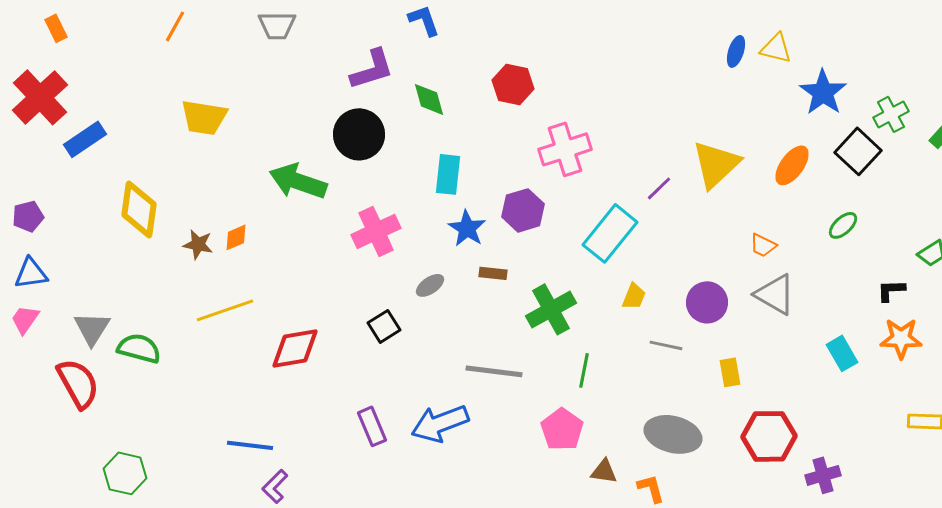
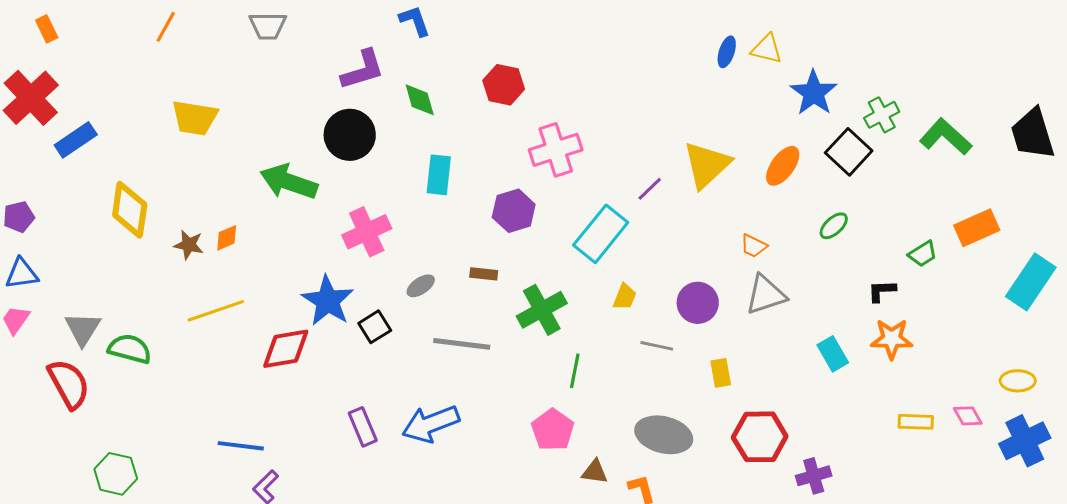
blue star: (467, 228) -> (328, 301), moved, size x1.4
gray triangle: (775, 294) -> (766, 295), turned -48
gray line: (494, 371) -> (462, 344), moved

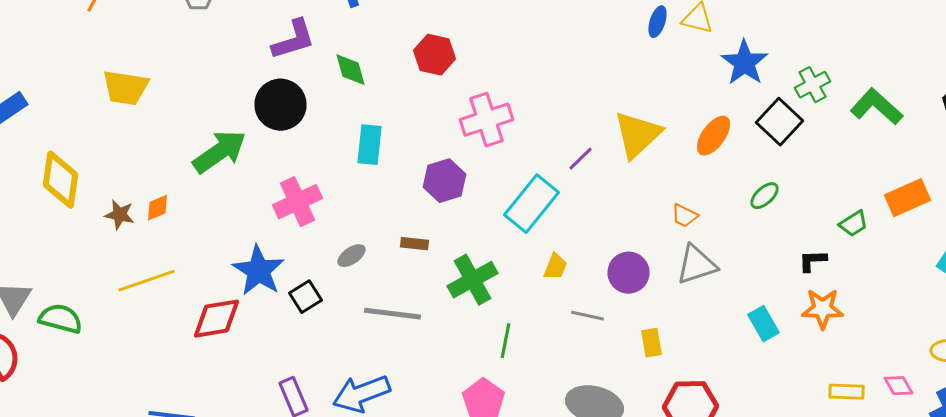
green arrow: (289, 182) -> (220, 152), turned 126

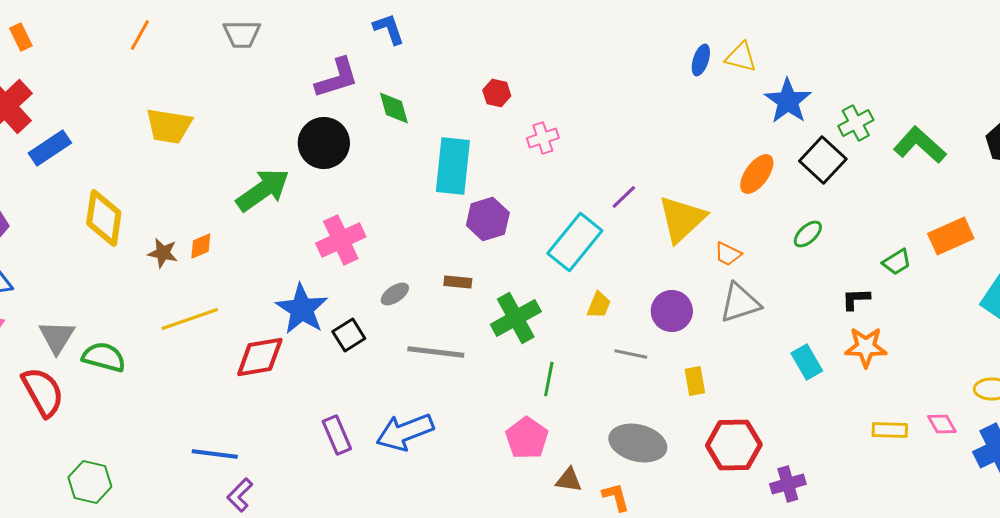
red hexagon: (434, 55) -> (497, 93), moved, size x0.7
pink cross: (486, 120) -> (543, 138), moved, size x0.6
yellow triangle: (638, 135) -> (682, 219), moved
cyan rectangle: (370, 145) -> (453, 166), moved, size x1.4

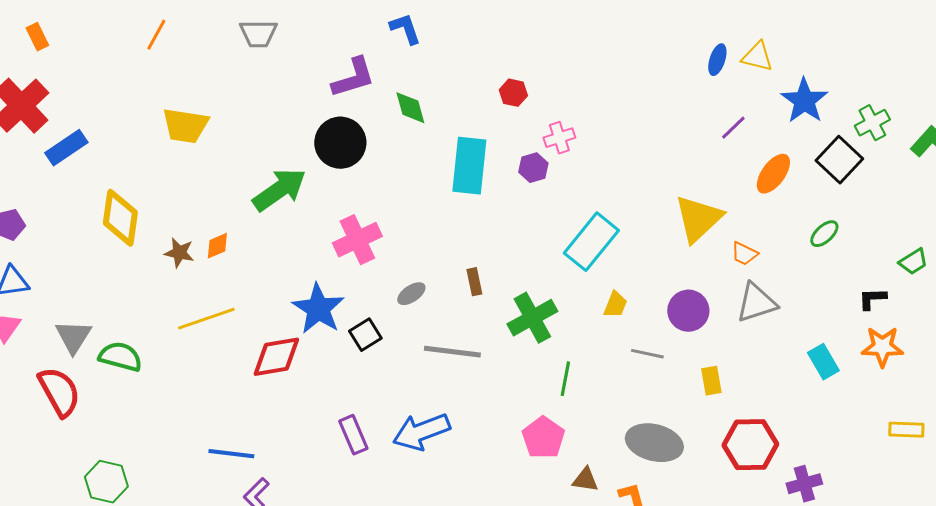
purple line: (624, 197) -> (733, 128), moved
purple hexagon: (488, 219) -> (533, 168), moved, size x0.7
brown rectangle: (458, 282) -> (474, 282), turned 72

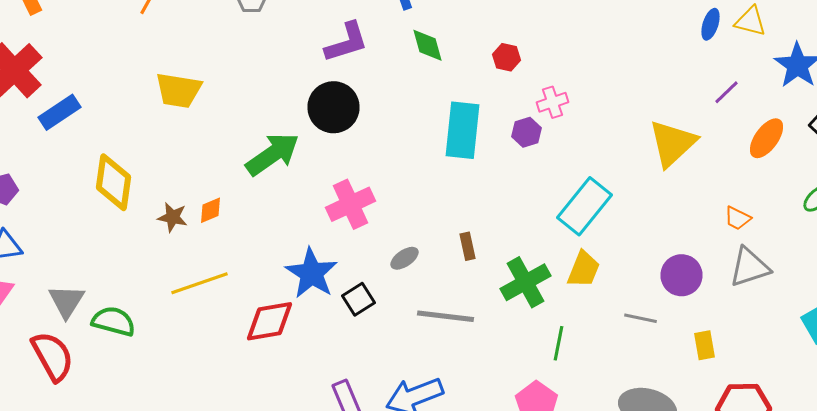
green diamond: (410, 108) -> (428, 45), moved
yellow triangle: (698, 219) -> (672, 143), moved
yellow trapezoid: (615, 305) -> (584, 269), moved, size x1.4

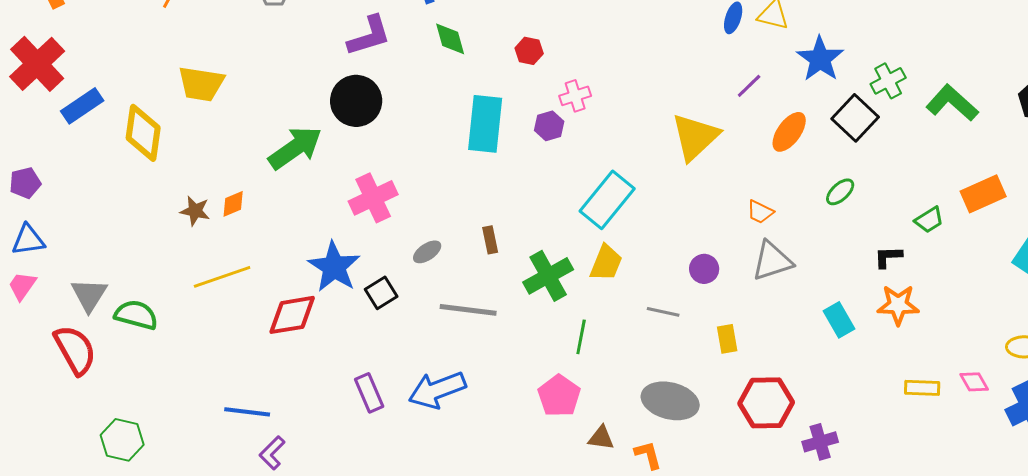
yellow diamond: (114, 182) -> (143, 133), moved
purple circle: (682, 275) -> (704, 269), size x0.7

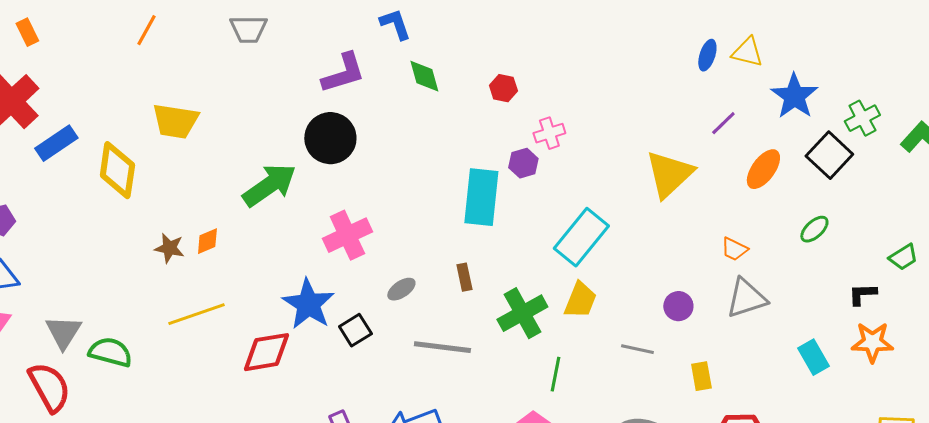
cyan rectangle: (485, 124) -> (481, 197), moved

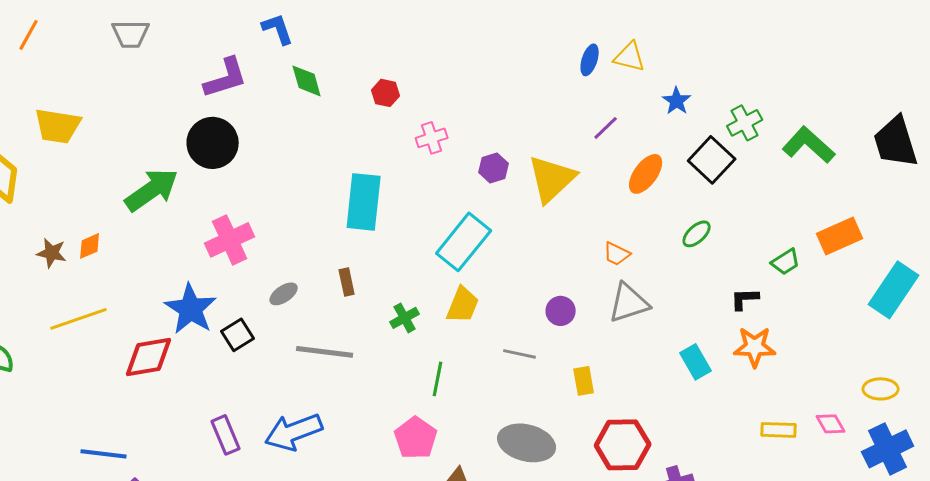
blue star: (794, 96) -> (677, 101), size x0.6
purple hexagon: (523, 163) -> (494, 168), moved
green cross: (522, 313) -> (405, 318), size x0.6

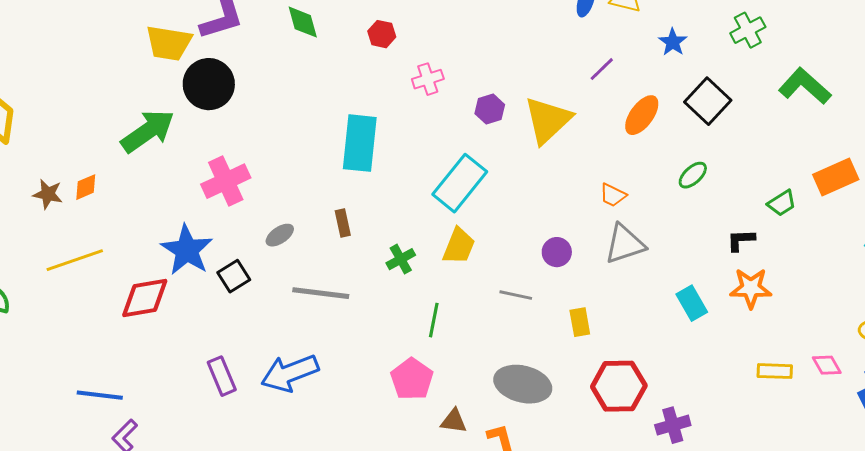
green cross: (745, 123) -> (748, 30), moved
yellow trapezoid: (58, 126) -> (169, 43), moved

